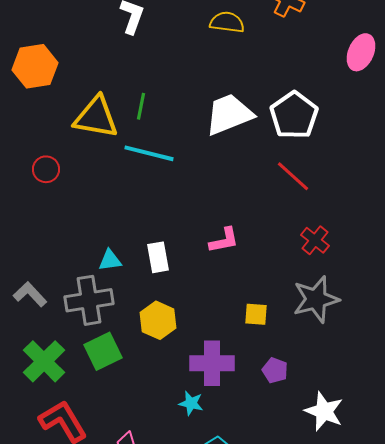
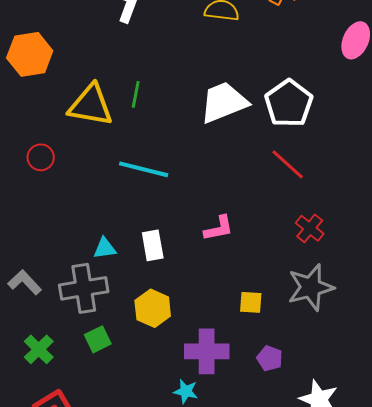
cyan line: (149, 153) -> (144, 169), moved
green square: (103, 351) -> (98, 339), size x0.7
green cross: (44, 361) -> (39, 349), size x0.7

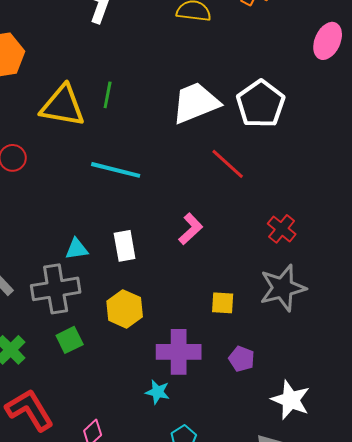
red line: (288, 164) -> (228, 164), moved
pink L-shape: (219, 228) -> (191, 229), turned -32

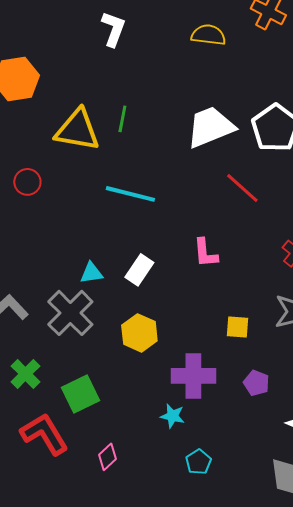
pink L-shape: (191, 229) -> (205, 253), turned 128
white rectangle: (125, 246) -> (139, 270), turned 44
gray cross: (56, 289) -> (70, 313), turned -36
green square: (70, 340) -> (80, 394), moved, size x1.4

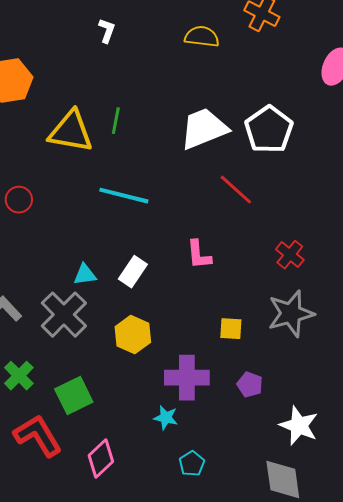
white L-shape: (113, 29) -> (107, 31), size x0.7
red circle: (27, 182) -> (19, 200), moved
pink diamond: (107, 457) -> (101, 459), size x1.4

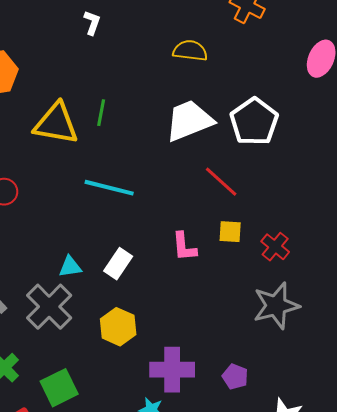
yellow semicircle: (202, 37) -> (190, 51), moved
yellow square: (231, 329) -> (230, 232), moved

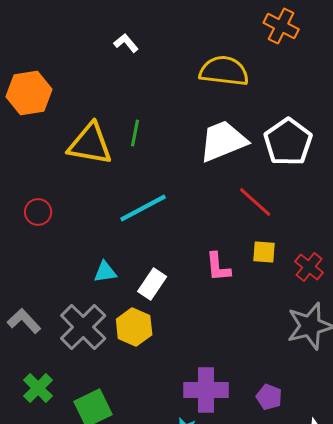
white L-shape: (92, 23) -> (126, 43), turned -60
yellow semicircle: (190, 51) -> (224, 71), size x1.4
cyan line: (109, 188) -> (143, 208), turned -42
cyan triangle: (70, 267) -> (105, 272), moved
yellow hexagon: (118, 327) -> (134, 327), moved

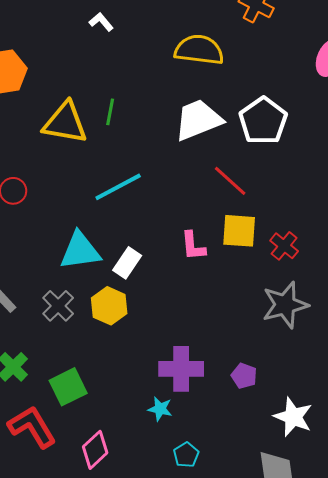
yellow square: (264, 252) -> (239, 231), size x1.5
cyan triangle: (105, 272) -> (80, 251), size x1.8
gray cross: (83, 327) -> (58, 306), size x0.7

